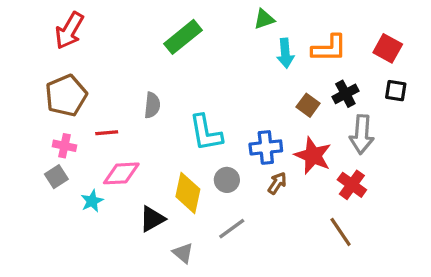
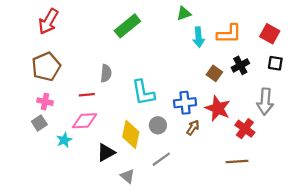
red line: (107, 133) -> (87, 95), moved
gray arrow: (362, 134) -> (265, 102), moved
brown line: (341, 232) -> (237, 161), turned -60

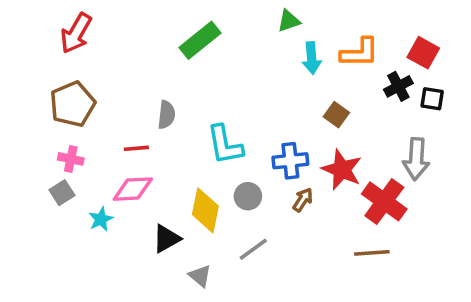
black cross: (240, 65) -> (398, 86), moved
red cross: (245, 129) -> (384, 201), size x1.4

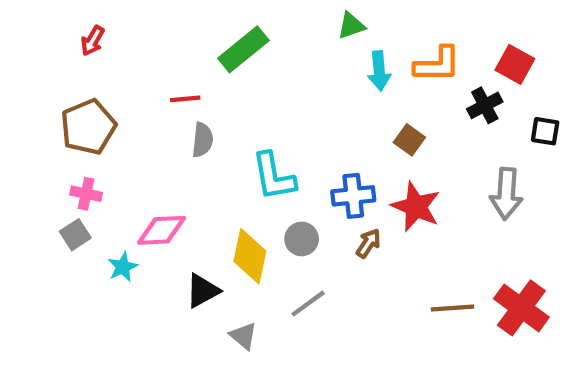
red arrow: (76, 33) -> (93, 41), size x0.6
black square: (432, 99) -> (545, 131), moved
red line: (136, 148) -> (185, 99), moved
red cross: (384, 201) -> (521, 308), moved

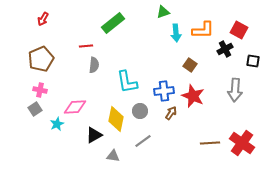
gray triangle: (243, 336) -> (113, 156), turned -32

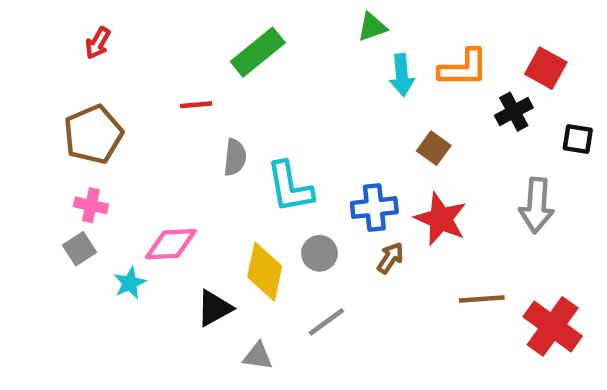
gray semicircle: (94, 65) -> (235, 157), moved
brown line: (210, 143) -> (482, 299), moved

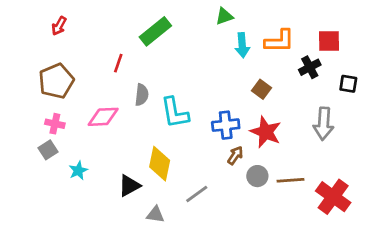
red square: (546, 68) -> (329, 41), turned -30
red line: (196, 105) -> (118, 63), turned -66
pink diamond: (171, 244) -> (103, 117), moved
gray circle: (319, 253) -> (257, 176), moved

